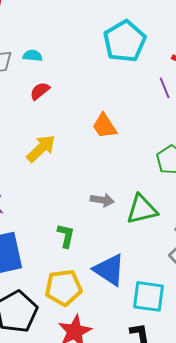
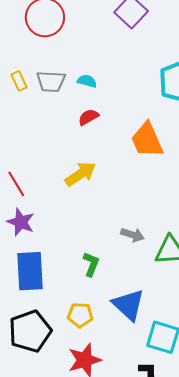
orange trapezoid: (105, 126) -> (147, 140), moved, size x1.4
yellow pentagon: (63, 288) -> (80, 315), size x0.7

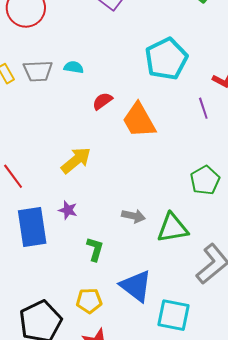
red semicircle: (88, 117) -> (102, 101), moved
purple star: (21, 222) -> (68, 210), moved, size x0.7
blue rectangle: (30, 271) -> (32, 227), moved

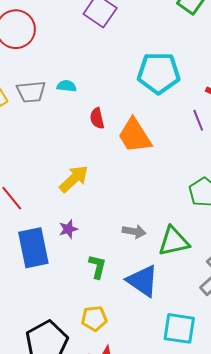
cyan pentagon: (166, 59) -> (159, 73), turned 30
red semicircle: (102, 101) -> (97, 118), turned -65
purple star: (68, 210) -> (68, 229), turned -30
blue triangle: (136, 286) -> (143, 281), moved

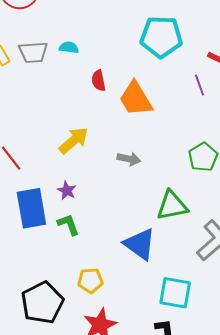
purple star: (68, 229) -> (67, 191), turned -30
gray arrow: (134, 231) -> (129, 159), moved
green L-shape: (97, 267) -> (68, 225), moved, turned -35

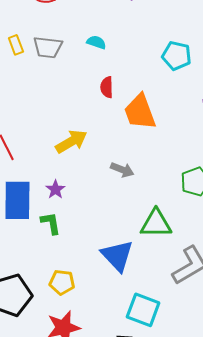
cyan pentagon: (161, 37) -> (177, 56), size x0.7
cyan semicircle: (69, 48) -> (96, 42), moved

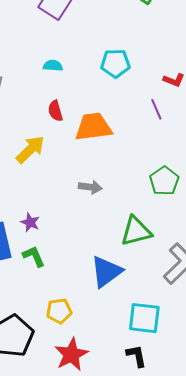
cyan semicircle: (96, 42) -> (53, 66), moved
orange trapezoid: (140, 112) -> (93, 127), turned 117
yellow arrow: (71, 142) -> (30, 149), moved
blue triangle: (117, 256) -> (106, 272), turned 51

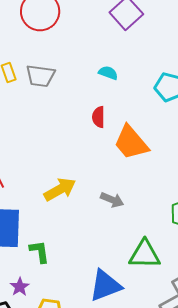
orange trapezoid: (93, 127) -> (131, 142), turned -138
yellow arrow: (30, 149) -> (60, 189), moved
purple star: (30, 222) -> (20, 287), moved

